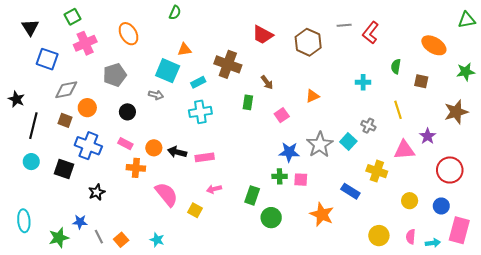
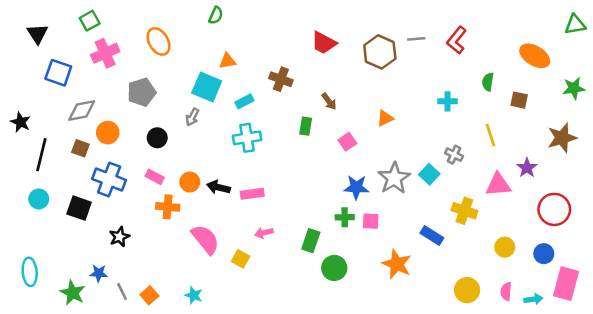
gray line: (344, 25) -> (416, 39), moved
brown cross: (228, 64) -> (281, 79), size x0.7
gray arrow: (156, 95) -> (192, 117), turned 104
green star: (59, 238) -> (73, 293), turned -30

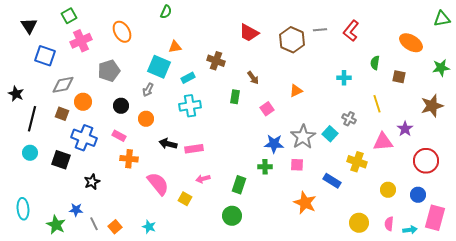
orange circle: (190, 182) -> (146, 119), moved
pink square: (371, 221) -> (297, 165), moved
green circle: (334, 268) -> (232, 216), moved

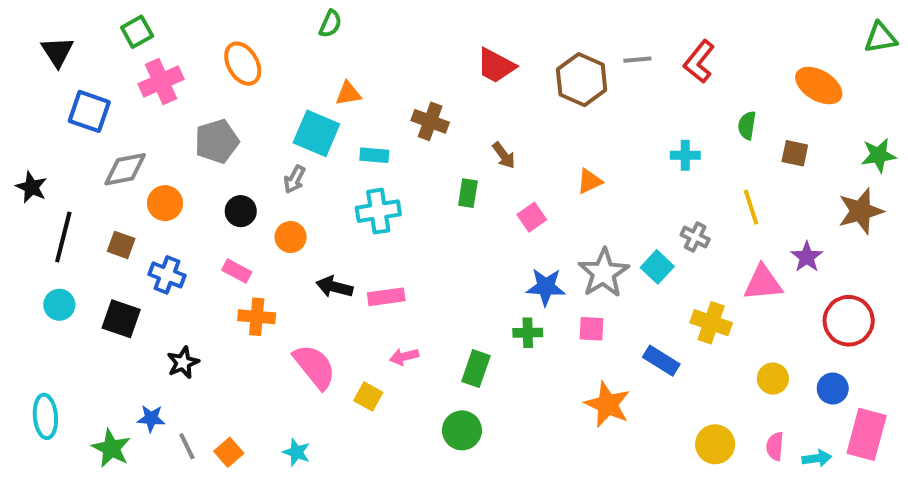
green star: (441, 68) -> (879, 155), moved
cyan rectangle: (188, 78) -> (374, 155), turned 32
brown square: (62, 114) -> (121, 245), moved
blue cross: (84, 138) -> (167, 275), size x0.7

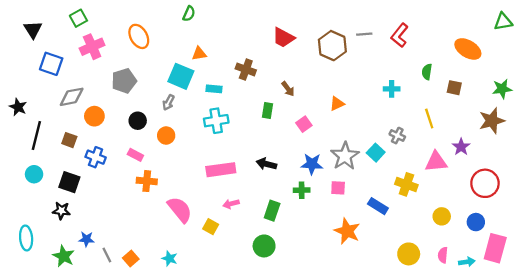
black arrow: (334, 287) -> (266, 164), moved
pink rectangle: (386, 297) -> (221, 170), size x1.4
black star: (183, 363) -> (61, 211), moved, turned 30

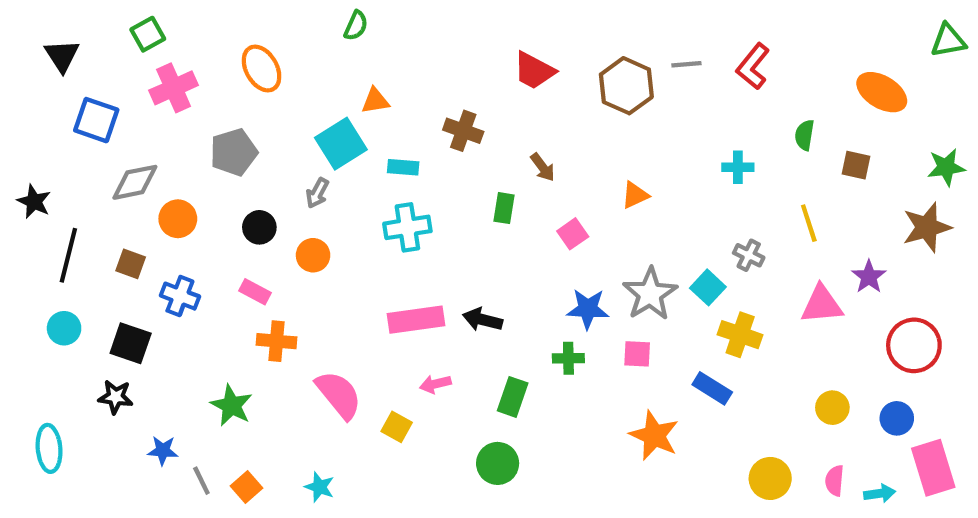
cyan square: (181, 76) -> (341, 144), turned 35
black arrow: (266, 164) -> (483, 320), moved
yellow cross: (406, 184) -> (740, 335), moved
pink rectangle: (495, 248) -> (933, 468), turned -32
green star: (64, 256) -> (231, 405), moved

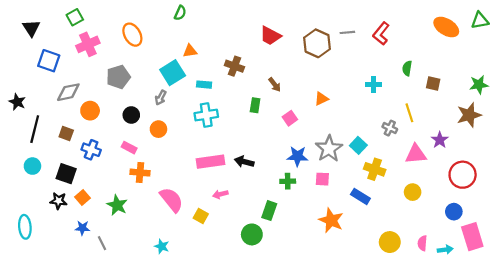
orange ellipse: (882, 92) -> (446, 27), moved
gray cross: (749, 255) -> (390, 128), moved
green rectangle: (513, 397) -> (269, 211), moved
yellow circle: (832, 408) -> (413, 192), moved
orange square: (246, 487) -> (82, 198), moved

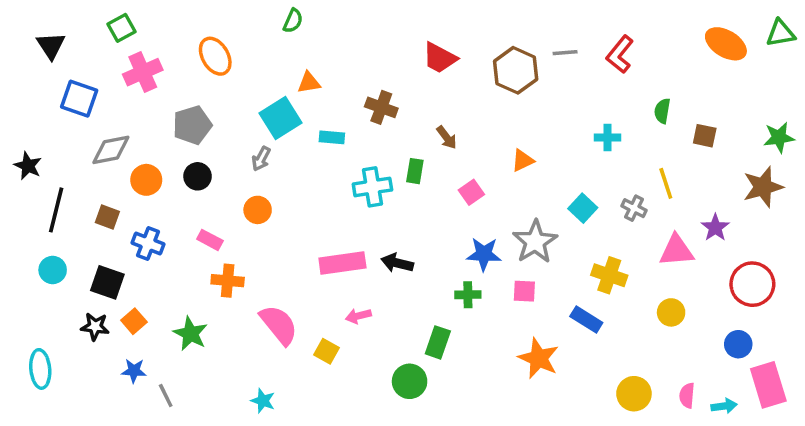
black circle: (131, 115) -> (198, 176), moved
cyan cross: (206, 115) -> (372, 187), moved
cyan square: (358, 145) -> (583, 208), moved

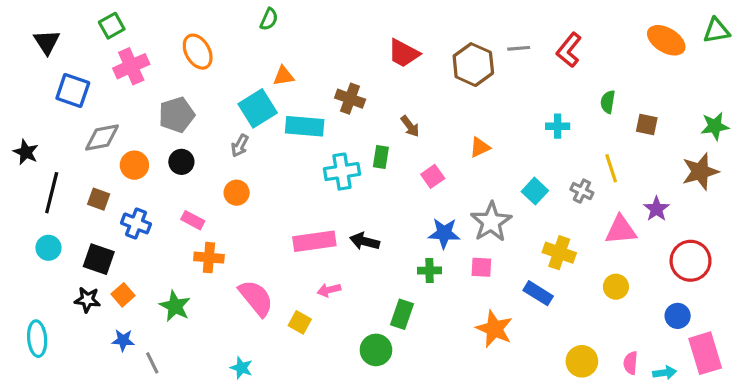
cyan rectangle: (332, 137) -> (305, 126), size x1.6

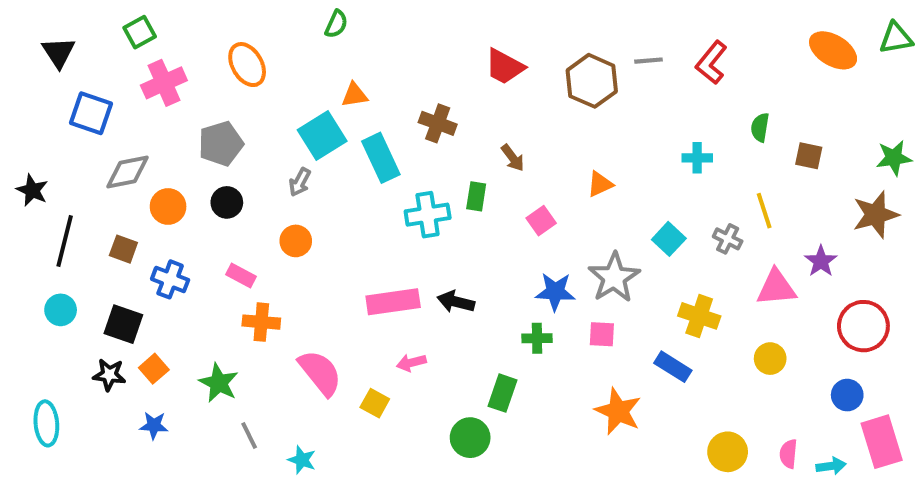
cyan rectangle: (305, 126) -> (381, 158), turned 60
gray line: (152, 363) -> (249, 436), moved

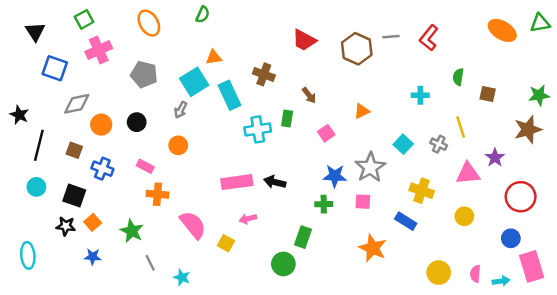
orange ellipse: (247, 65) -> (149, 23), moved
gray pentagon: (221, 144) -> (144, 74), moved, turned 30

